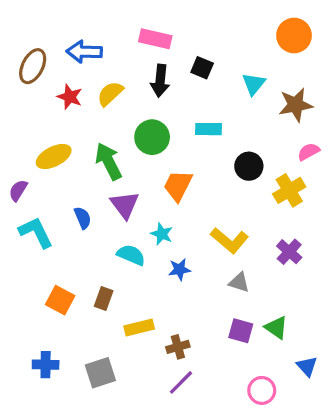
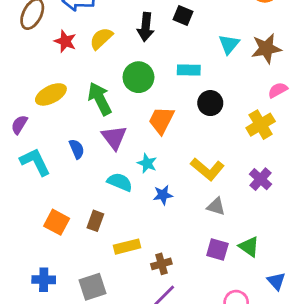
cyan triangle: (254, 84) -> (229, 44), moved
black circle: (249, 166) -> (210, 103), moved

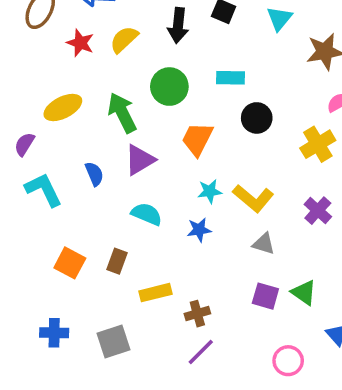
cyan triangle: (229, 44) -> (279, 18), moved
purple triangle: (114, 137) -> (140, 160), turned 36
cyan star: (147, 163) -> (210, 191), moved, turned -30

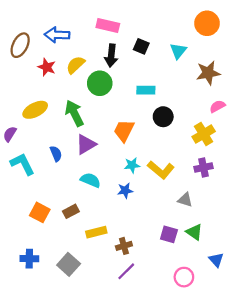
green circle: (169, 87) -> (100, 83), moved
purple cross: (318, 211) -> (204, 167), moved, turned 36
gray triangle: (264, 244) -> (185, 200), moved
brown rectangle: (117, 261) -> (71, 211), turned 42
gray square: (114, 341) -> (69, 264), turned -30

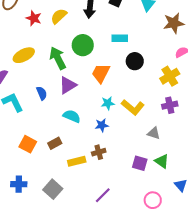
green circle: (100, 83) -> (83, 45), moved
brown cross: (124, 246) -> (99, 152), moved

